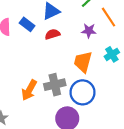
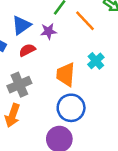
purple star: (89, 31) -> (48, 31), moved
gray cross: (55, 85) -> (19, 85), moved

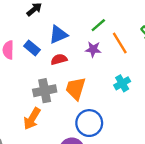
purple star: (48, 31) -> (93, 49), moved
orange trapezoid: (66, 74) -> (76, 88), moved

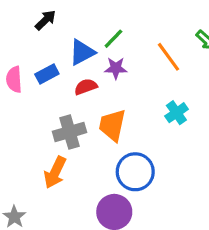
green line: (98, 25) -> (113, 39), moved
blue rectangle: (32, 48) -> (47, 74), turned -63
purple star: (93, 49) -> (116, 68), moved

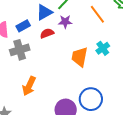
orange trapezoid: (112, 125) -> (80, 57), moved
gray cross: (70, 132) -> (20, 50), moved
blue circle: (135, 172) -> (91, 99), moved

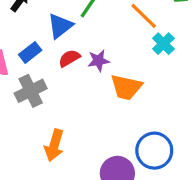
purple star: (65, 22) -> (99, 61), moved
cyan cross: (103, 48) -> (163, 44), moved
orange trapezoid: (80, 57) -> (126, 87), turned -80

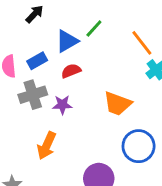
purple star: (99, 61) -> (62, 105), moved
blue circle: (154, 151) -> (139, 146), moved

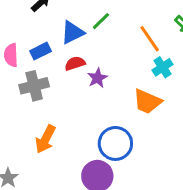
orange trapezoid: (118, 104) -> (147, 101), moved
purple star: (62, 105) -> (97, 78), moved, turned -30
blue circle: (139, 146) -> (115, 143), moved

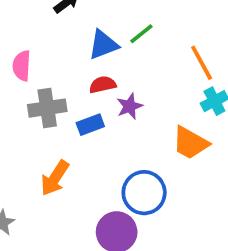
blue rectangle: (41, 51) -> (90, 125), moved

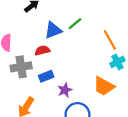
red semicircle: (103, 85) -> (42, 50), moved
purple star: (130, 106) -> (65, 90), moved

